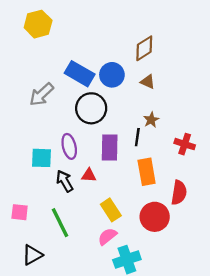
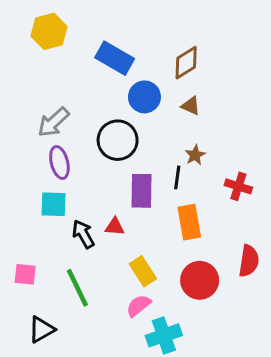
blue rectangle: (80, 74) -> (115, 58), moved
purple ellipse: (69, 146) -> (59, 163), moved
red semicircle: (179, 193) -> (249, 261), moved

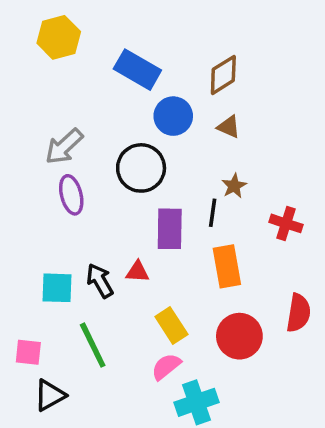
cyan square: (54, 204) -> (57, 288), moved
pink square: (25, 274) -> (28, 352), moved

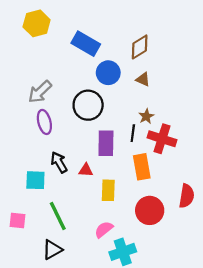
red cross: (286, 223) -> (162, 139), moved, size x1.4
black arrow: (100, 281) -> (59, 162), moved
yellow rectangle: (171, 325) -> (108, 190), moved, turned 35
black triangle: (50, 395) -> (52, 250), moved

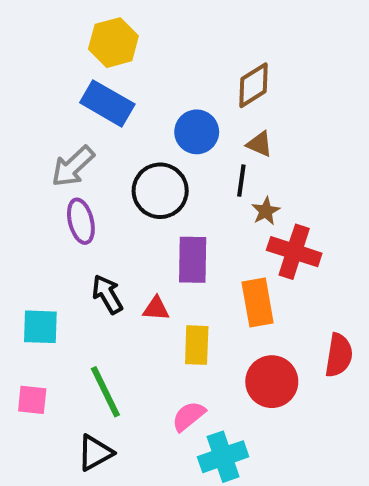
yellow hexagon: (37, 23) -> (113, 43), moved
blue rectangle: (86, 44) -> (107, 103), moved
black line: (133, 133) -> (241, 181), moved
cyan square: (35, 180) -> (40, 327), moved

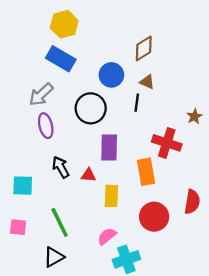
brown star: (266, 211) -> (194, 116), moved

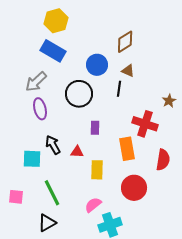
purple rectangle: (109, 148) -> (95, 128), size x0.6
cyan square: (23, 186) -> (32, 159), moved
red semicircle: (192, 202) -> (163, 160), moved

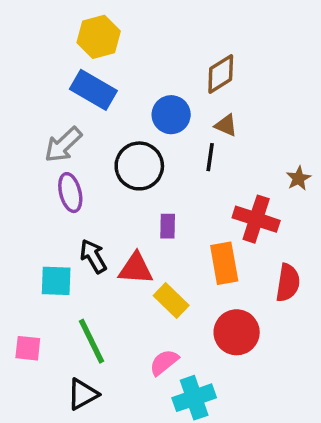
red triangle: (77, 152) -> (136, 269), size x1.5
yellow rectangle: (97, 170) -> (171, 300), turned -48

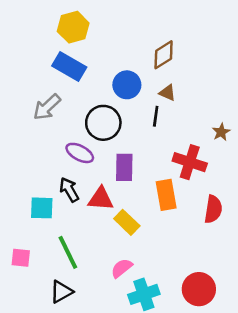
purple ellipse: (70, 193) -> (80, 153), moved, turned -48
purple rectangle: (168, 226) -> (124, 167), size x1.5
red circle: (237, 332) -> (199, 289), moved

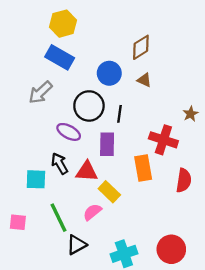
black line: (156, 116) -> (119, 114), moved
pink semicircle: (122, 268) -> (92, 212), moved
black triangle: (61, 292) -> (77, 245), moved

